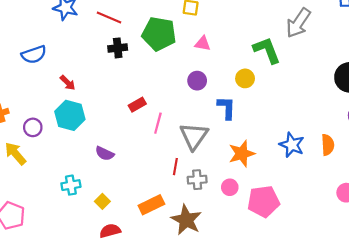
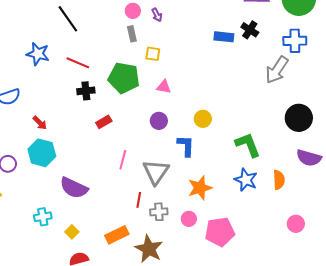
gray arrow: (298, 23) -> (277, 70), moved
green L-shape: (267, 50) -> (248, 145), moved
red rectangle: (137, 105) -> (104, 122), moved
purple semicircle: (105, 154) -> (74, 188), size x1.6

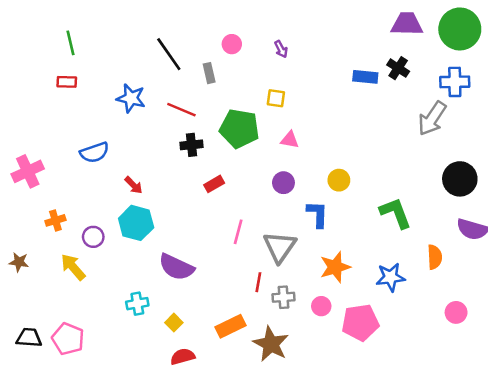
pink circle: (133, 11) -> (232, 44), moved
gray rectangle: (132, 34) -> (209, 73), moved
blue star: (246, 180) -> (391, 277), moved, turned -30

